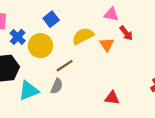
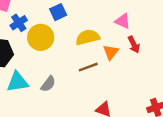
brown line: (65, 66) -> (88, 67), moved

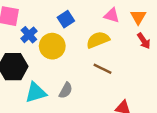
pink triangle: (123, 21) -> (112, 15), moved
orange triangle: (111, 52) -> (138, 17), moved
brown line: (88, 67) -> (102, 69), turned 54

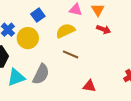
red arrow: (144, 41) -> (104, 29), turned -32
gray semicircle: (66, 90) -> (41, 74), size x1.5

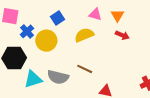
brown line: (71, 54) -> (85, 69), moved
gray semicircle: (41, 74) -> (58, 77), turned 75

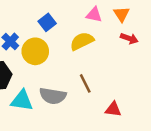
brown line: (85, 69) -> (85, 83), turned 42
cyan triangle: (33, 79) -> (22, 101), turned 30

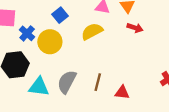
brown line: (85, 83) -> (98, 82), moved, turned 42
gray semicircle: (53, 96) -> (67, 82), turned 110

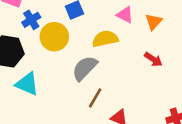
red arrow: (135, 28) -> (153, 59), moved
gray semicircle: (67, 82) -> (85, 68), moved

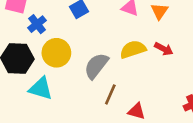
yellow circle: (54, 37) -> (56, 53), moved
yellow semicircle: (105, 39) -> (133, 49), moved

